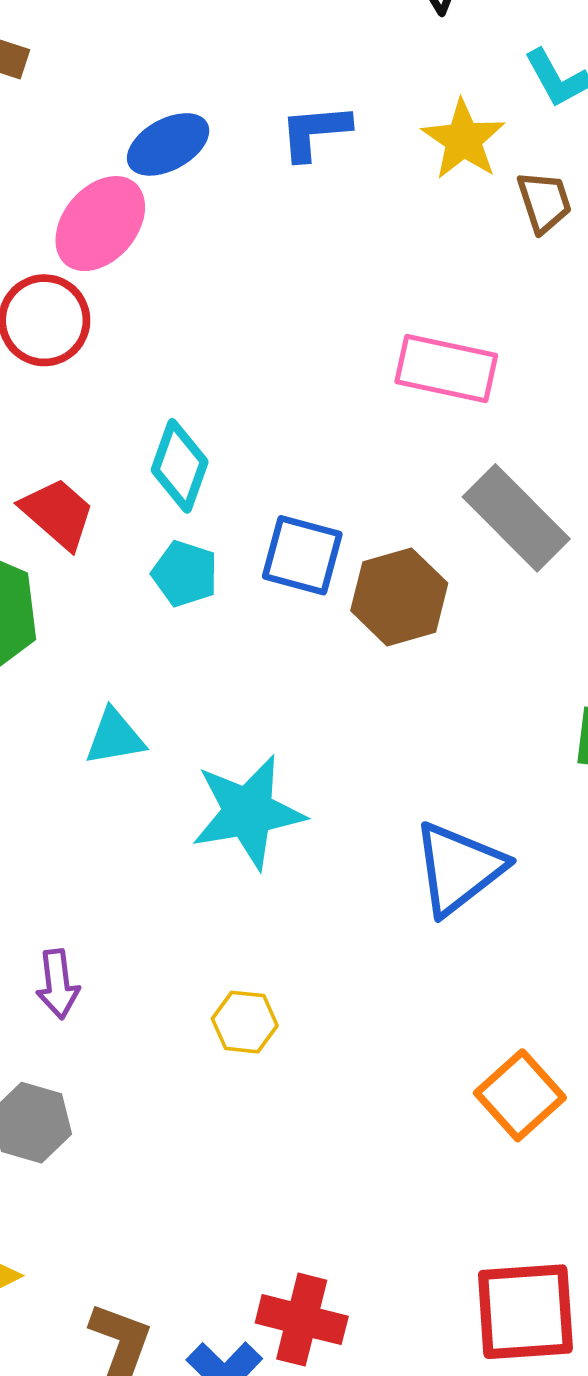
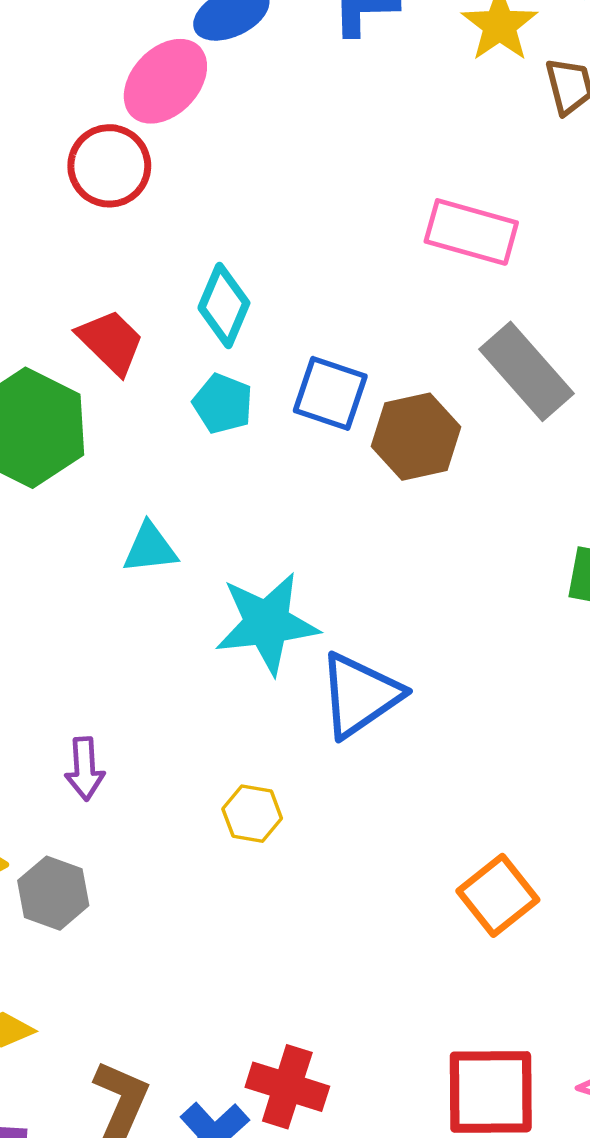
blue triangle: (459, 868) -> (360, 695), moved

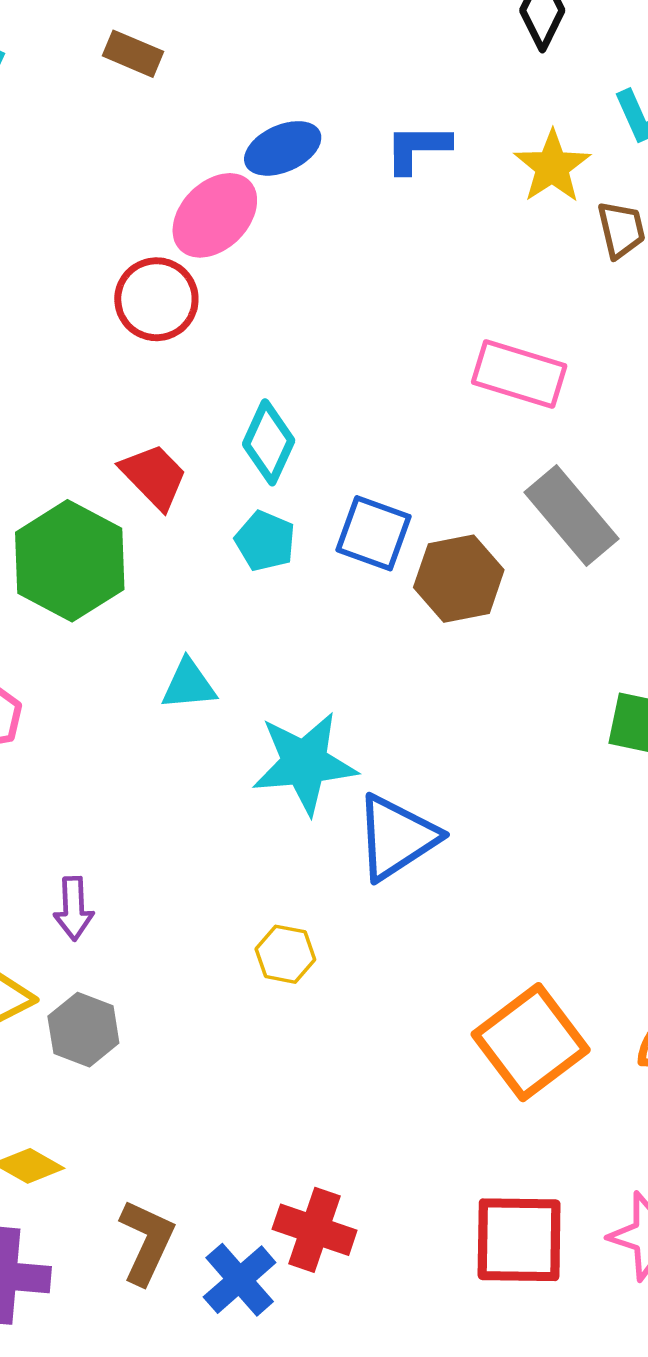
purple arrow: (85, 769) -> (74, 908), moved
orange square: (498, 895) -> (531, 1042), size x1.4

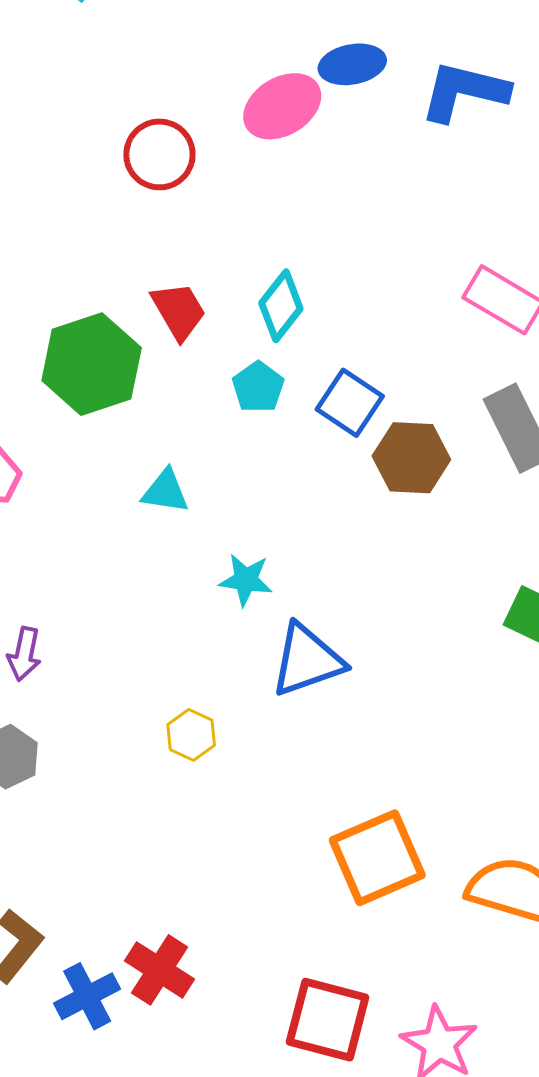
blue L-shape: (417, 148) -> (464, 91), size x1.5
red circle: (156, 299) -> (159, 154), moved
cyan star: (304, 763) -> (246, 580), size x0.6

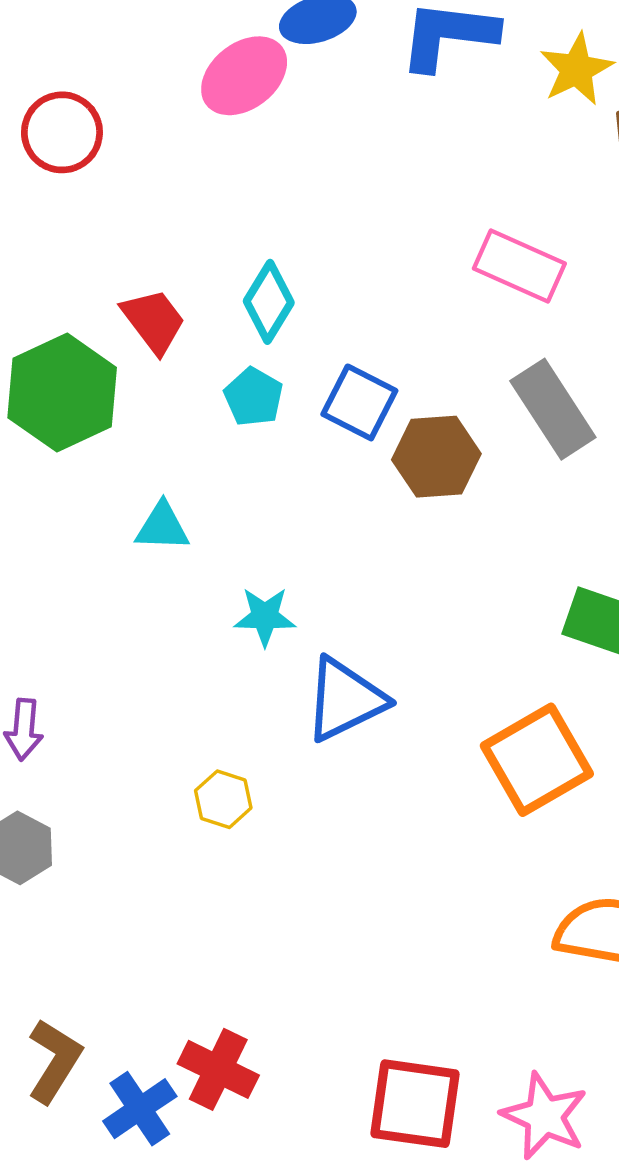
red circle: (159, 154) -> (62, 132), moved
orange square: (377, 858) -> (537, 760), moved

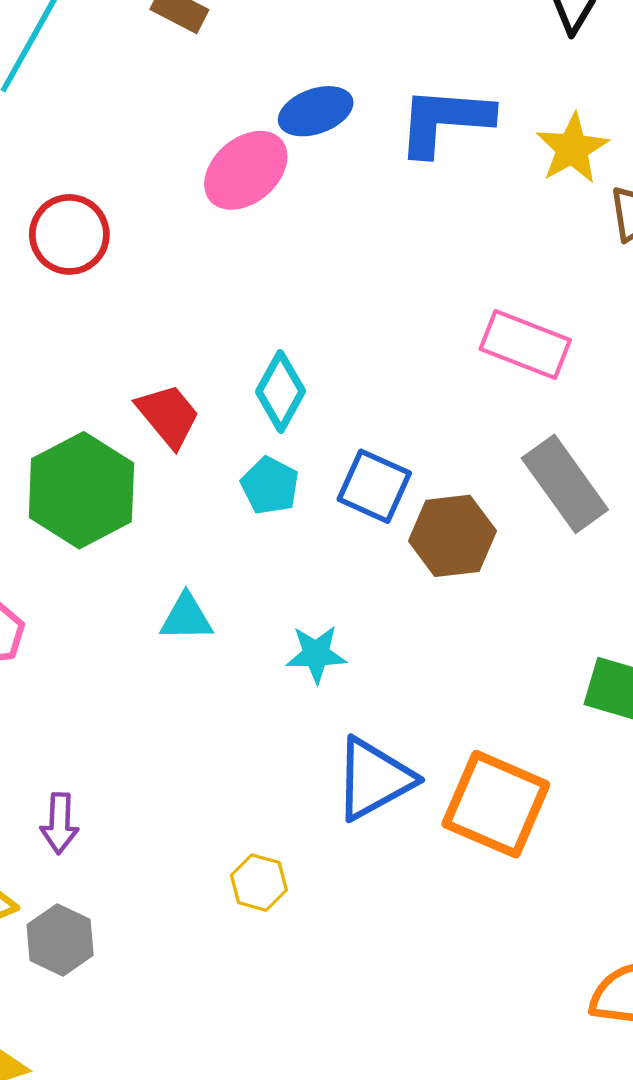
cyan star: (265, 617) -> (316, 654), moved
orange square: (537, 760) -> (496, 804), moved, turned -34

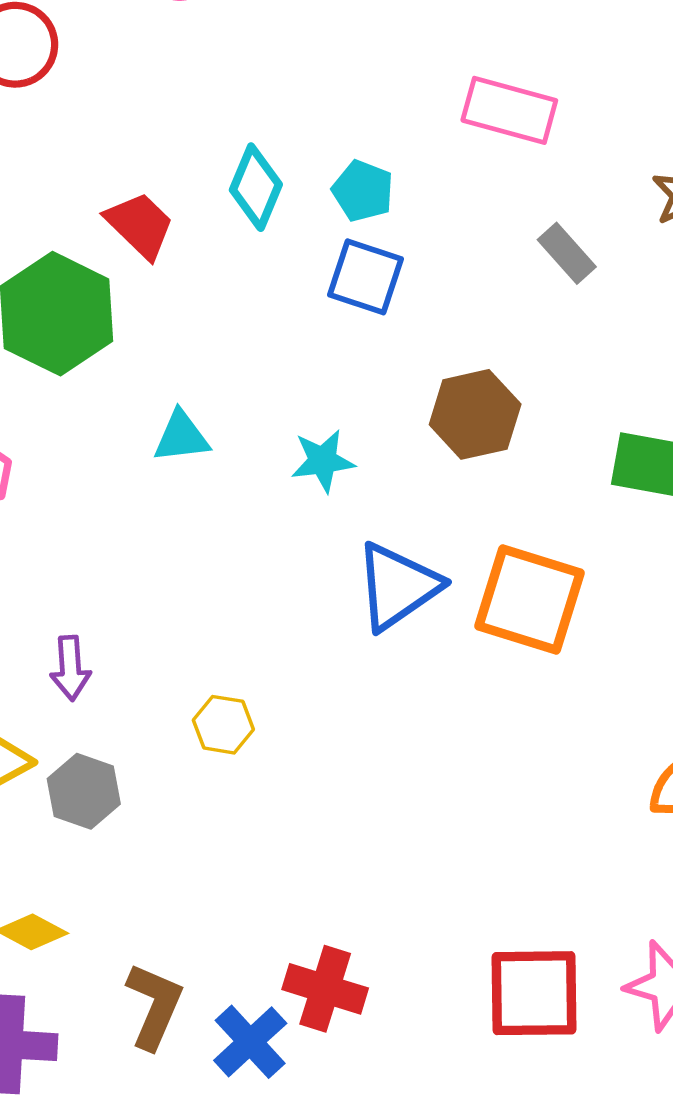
gray rectangle: (565, 484) -> (567, 253), size x0.6
cyan pentagon: (270, 486) -> (363, 191), moved
brown hexagon: (452, 536) -> (475, 414), moved
yellow hexagon: (259, 883) -> (223, 725), moved

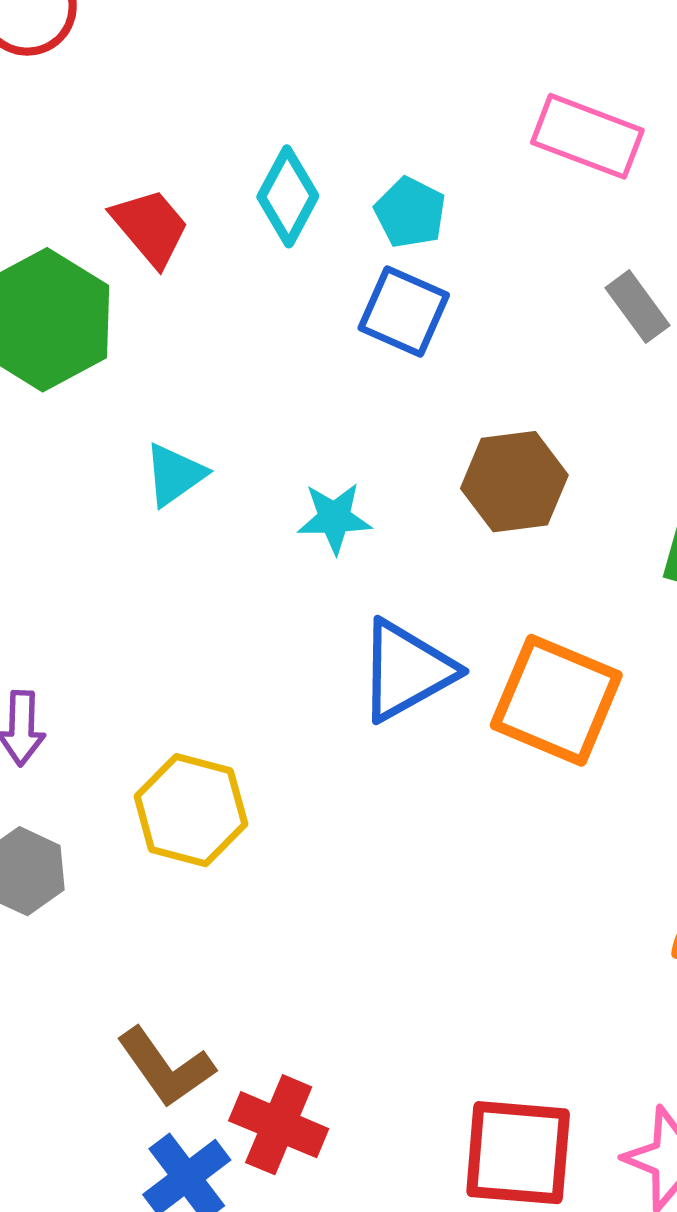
cyan triangle: (181, 437) -> (175, 475), turned -34
yellow hexagon: (223, 725) -> (191, 810), size x1.6
brown L-shape: (154, 1006) -> (166, 1067), moved, turned 116

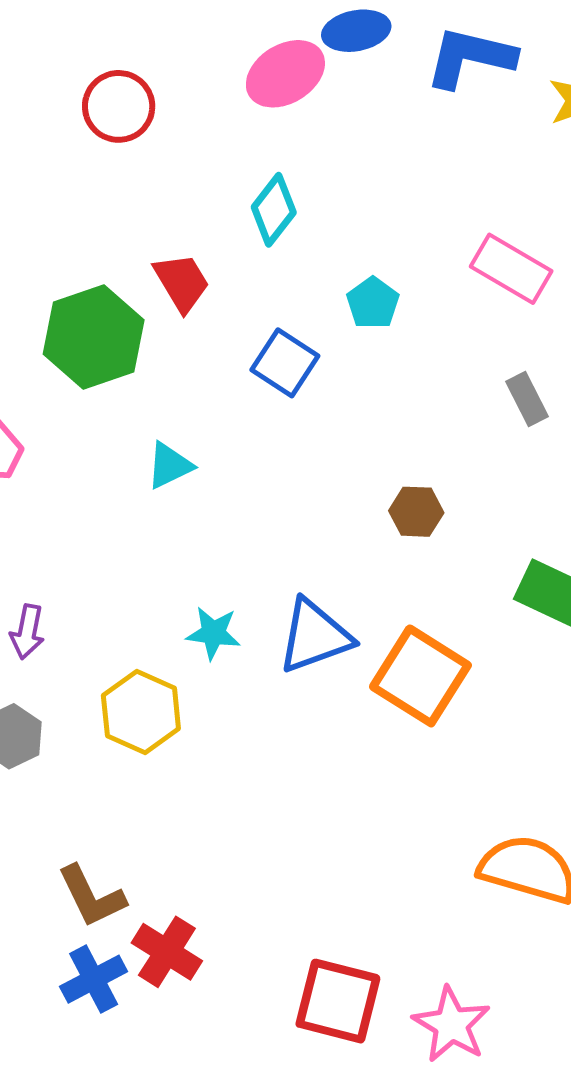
cyan diamond: (288, 196) -> (274, 210), moved
blue square: (404, 312) -> (285, 363), moved
brown hexagon: (514, 482) -> (416, 512), size x0.7
cyan star: (334, 518) -> (213, 633), moved

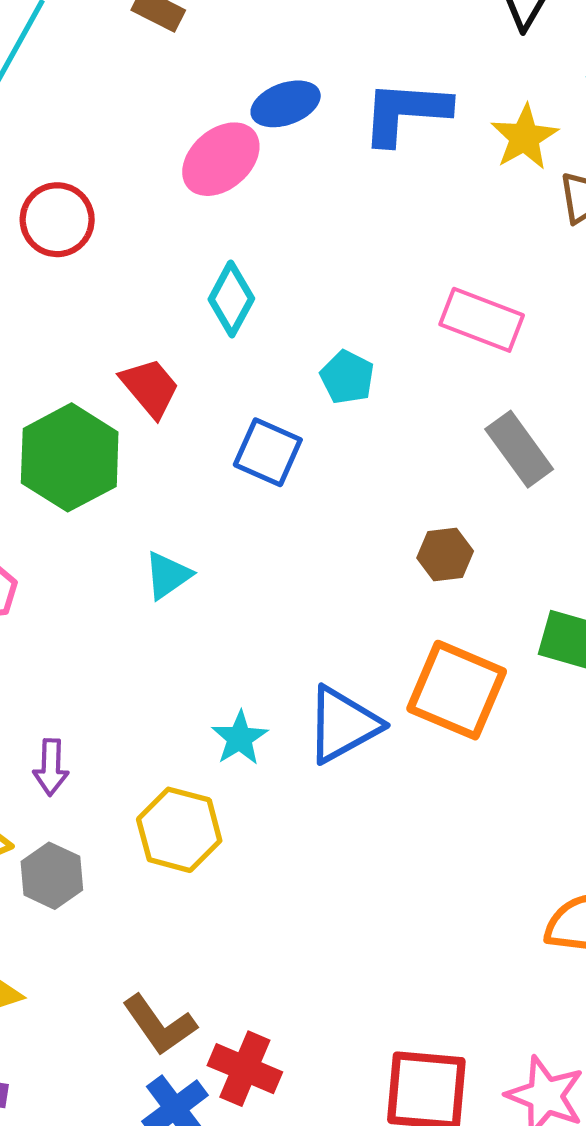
gray rectangle: (527, 399) -> (519, 449), size x1.4
brown hexagon: (416, 512) -> (445, 554), moved
cyan star: (213, 633) -> (240, 738), turned -30
orange square: (420, 676) -> (457, 690), moved

